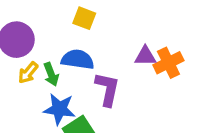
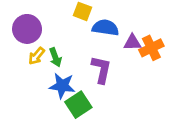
blue semicircle: (78, 59) -> (105, 28), moved

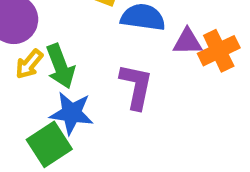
green arrow: (55, 57) -> (60, 66), size x1.4
green square: (78, 105) -> (49, 144), moved

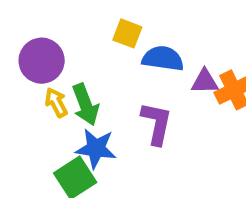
yellow arrow: (29, 64) -> (56, 102), turned 112

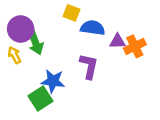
yellow arrow: (56, 102) -> (14, 55), moved
green arrow: (85, 105) -> (36, 43), moved

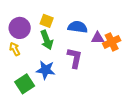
yellow square: (72, 13) -> (47, 21), moved
green arrow: (36, 43) -> (47, 40), moved
green square: (40, 99) -> (25, 84), moved

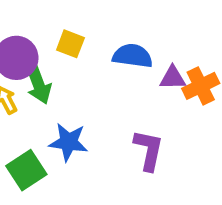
green arrow: (47, 40) -> (38, 84), moved
purple L-shape: (75, 58) -> (149, 150), moved

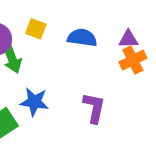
purple triangle: (173, 78) -> (128, 39), moved

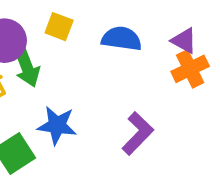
purple triangle: (128, 39) -> (184, 41), turned 30
purple L-shape: (94, 108) -> (138, 133), turned 32

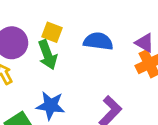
green arrow: (27, 67) -> (48, 55), moved

